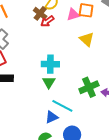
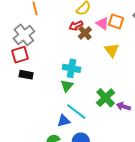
brown cross: (40, 13) -> (85, 33), moved
pink triangle: (73, 15) -> (102, 23), turned 40
green cross: (89, 87) -> (106, 98), turned -30

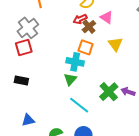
orange square: (116, 21) -> (86, 47), moved
black rectangle: (26, 75) -> (21, 81), moved
purple arrow: (123, 106) -> (128, 92), moved
blue triangle: (64, 121) -> (28, 120), moved

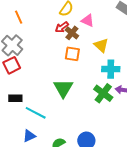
cyan cross: (75, 62) -> (111, 69), moved
green triangle: (70, 79) -> (63, 88), size x1.5
cyan line: (79, 105) -> (36, 113), moved

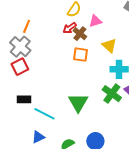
orange line: (19, 17) -> (27, 26), moved, turned 48
pink triangle: (88, 21) -> (95, 21), turned -40
green triangle: (63, 88) -> (78, 103), moved

